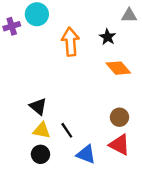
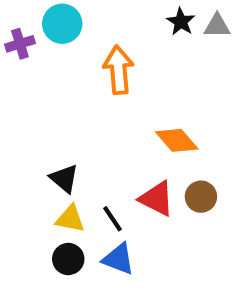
black star: (108, 37) -> (181, 22), moved
orange diamond: (118, 68) -> (177, 140), moved
red triangle: (119, 145) -> (157, 199), moved
blue triangle: (86, 154) -> (118, 259), moved

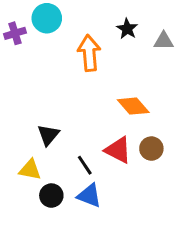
black star: (181, 22) -> (127, 29), moved
gray triangle: (217, 26) -> (164, 41), moved
black triangle: (64, 179) -> (48, 135), turned 30
yellow triangle: (70, 219) -> (30, 170), moved

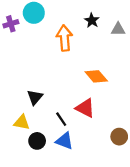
brown circle: (151, 149) -> (119, 137), moved

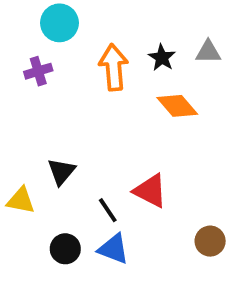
black star: (92, 20) -> (162, 58), moved
purple cross: (11, 24) -> (38, 71), moved
orange diamond: (96, 76) -> (177, 106), moved
yellow triangle: (22, 122) -> (21, 201), moved

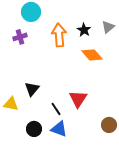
gray triangle: (208, 52) -> (108, 27), turned -40
red triangle: (150, 191) -> (78, 99), turned 36

